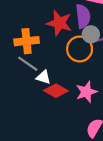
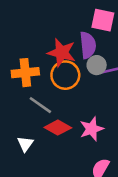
orange circle: (80, 49) -> (65, 75), moved
gray line: (28, 64) -> (40, 105), moved
white triangle: (43, 77) -> (25, 144), moved, turned 49

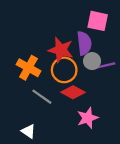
orange cross: (25, 73) -> (29, 68), turned 35
red diamond: (58, 128) -> (73, 92), moved
white triangle: (25, 144) -> (29, 131), turned -32

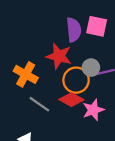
purple semicircle: (84, 43) -> (74, 30), moved
orange circle: (64, 70) -> (76, 80), moved
pink star: (88, 118) -> (93, 110), moved

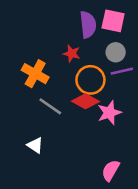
red star: (59, 56) -> (72, 54), size x0.6
gray circle: (91, 68) -> (116, 52), moved

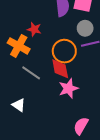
red star: (72, 54) -> (34, 29), moved
red diamond: (85, 101) -> (60, 69), turned 50
pink star: (109, 113) -> (68, 88), moved

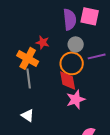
gray circle: (85, 28) -> (76, 44), moved
gray line: (31, 73) -> (29, 78), moved, turned 48

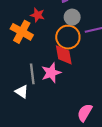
gray line: (29, 78) -> (32, 74), moved
pink star: (76, 99) -> (51, 73), moved

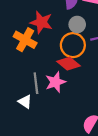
red star: (37, 15) -> (41, 22), size x1.5
red diamond: (64, 55) -> (68, 64), turned -40

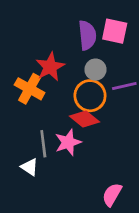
red star: (41, 22) -> (50, 67), turned 30

